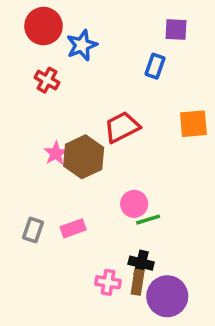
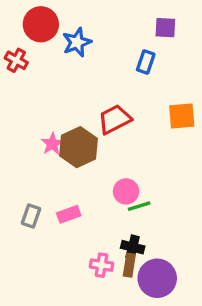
red cross: (47, 80) -> (16, 60), moved

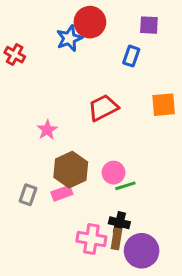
red circle: (41, 24) -> (90, 22), moved
brown hexagon: (79, 147) -> (71, 170), moved
pink cross: (101, 265) -> (91, 239), size x1.4

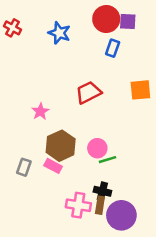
red circle: (90, 22) -> (106, 19), moved
blue star: (69, 38) -> (59, 33), turned -30
red cross: (15, 55) -> (12, 28), moved
pink rectangle: (62, 193) -> (53, 166), turned 48

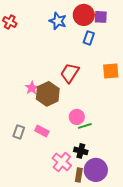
blue star: (59, 33) -> (58, 21), moved
red trapezoid: (88, 92) -> (70, 73), turned -30
brown hexagon: (61, 146) -> (48, 94), moved
pink cross: (78, 205) -> (62, 162), turned 30
brown rectangle: (100, 205) -> (79, 175), moved

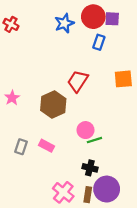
blue star: (58, 21) -> (64, 23), turned 30
pink star: (32, 88) -> (12, 98), moved
pink cross: (62, 162) -> (63, 192), moved

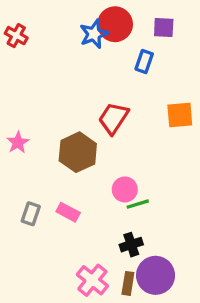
red circle: (93, 17) -> (115, 24), moved
black cross: (90, 168) -> (131, 245), turned -32

